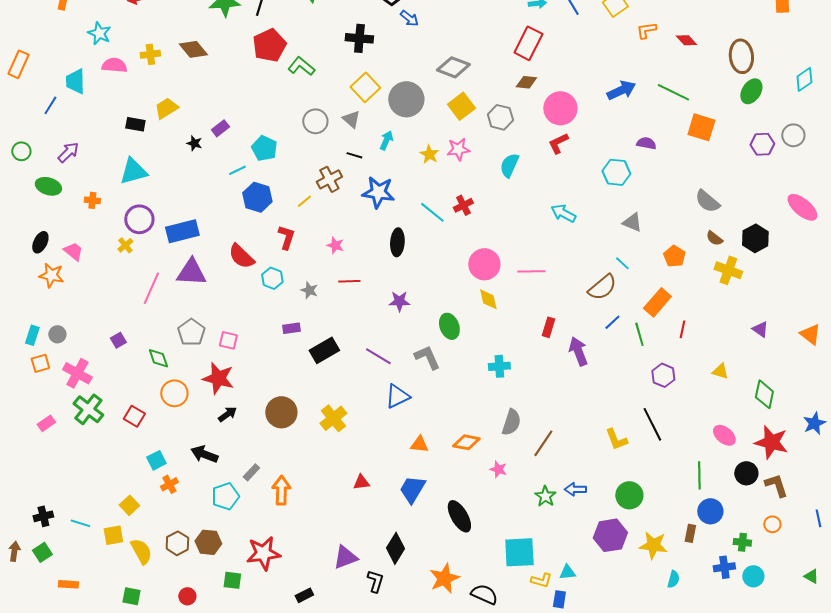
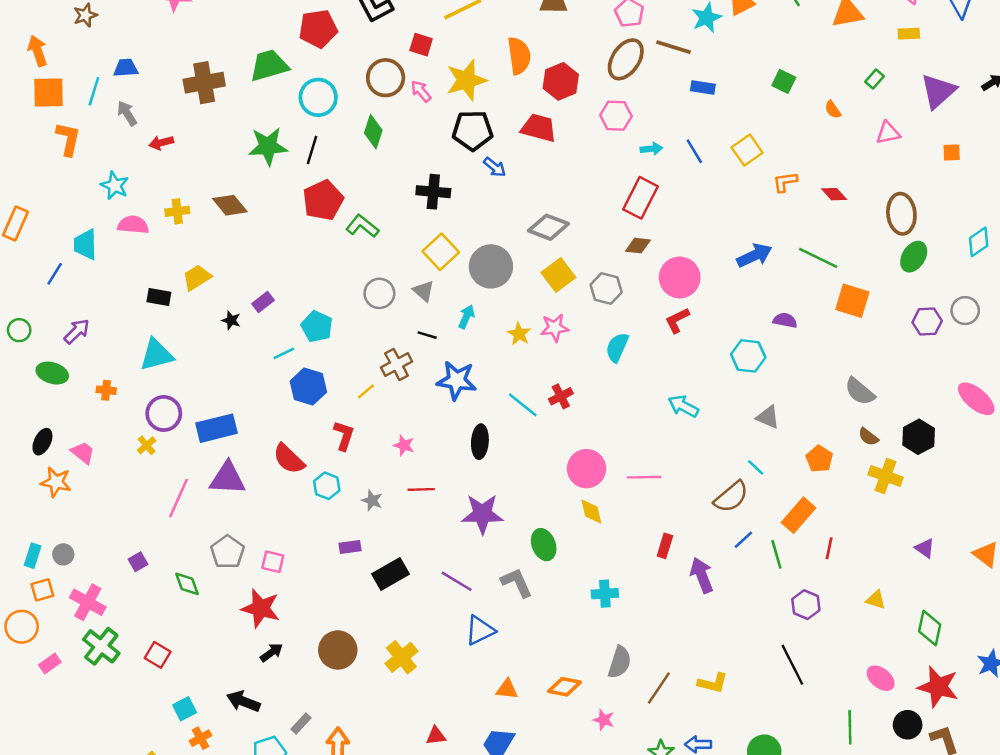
purple star: (399, 301) -> (482, 514), size x1.6
orange circle: (174, 393) -> (22, 627), moved
yellow L-shape: (616, 439) -> (713, 683), moved, turned -55

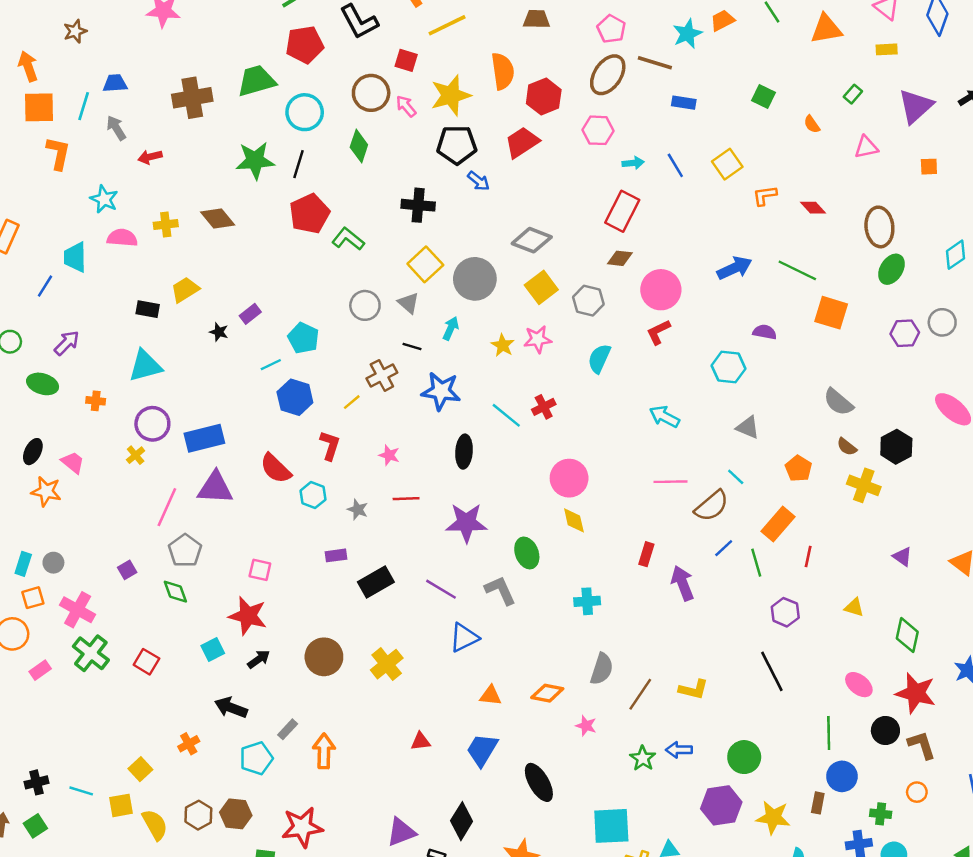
red trapezoid: (539, 128) -> (522, 142), turned -48
pink line: (644, 477) -> (671, 482), moved
gray pentagon: (227, 552) -> (185, 551), moved
cyan square: (185, 709) -> (213, 650), moved

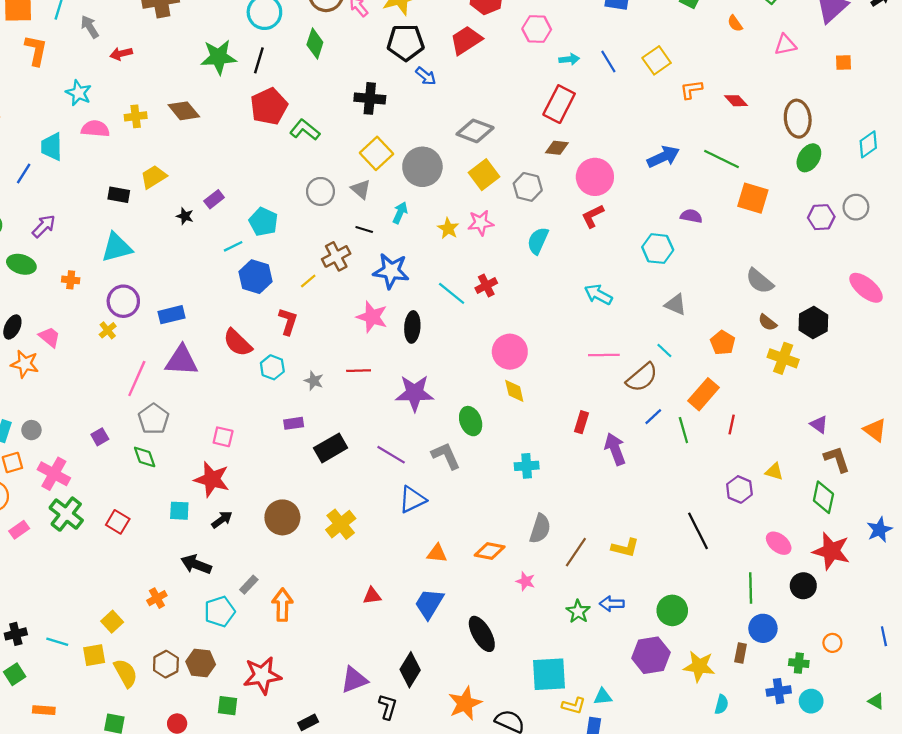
blue rectangle: (204, 438) -> (171, 315), size x0.7
pink star: (389, 455) -> (372, 317), moved, size x1.6
purple hexagon: (785, 612) -> (739, 489), moved
cyan square: (213, 650) -> (179, 511), turned 30
brown L-shape: (922, 745) -> (837, 459), moved

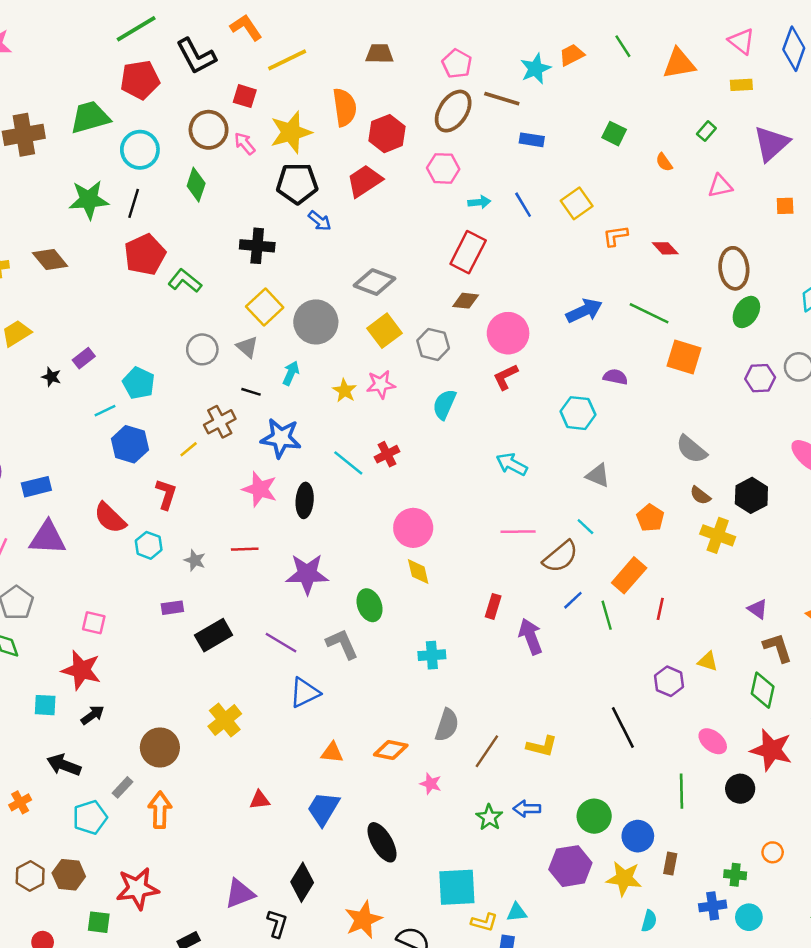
brown circle: (282, 517) -> (160, 747), moved
blue circle: (763, 628) -> (638, 836), moved

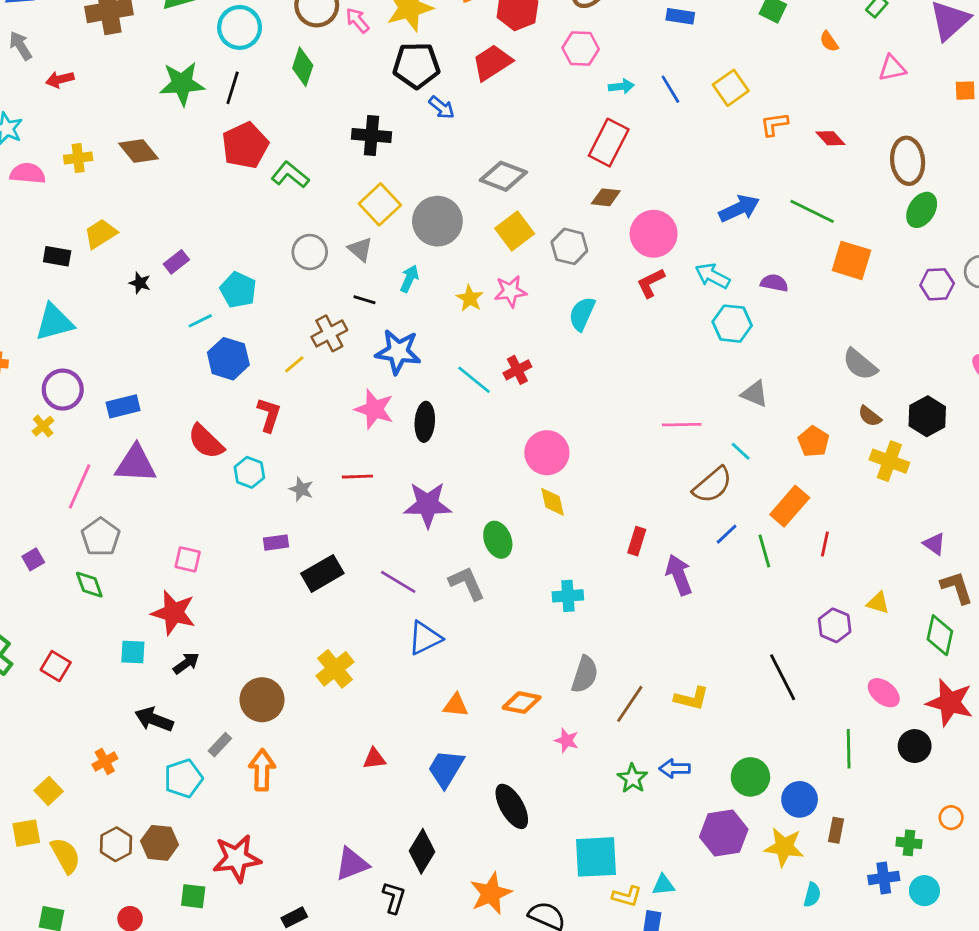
cyan arrow: (512, 464) -> (713, 276), moved
pink line: (518, 532) -> (682, 425), moved

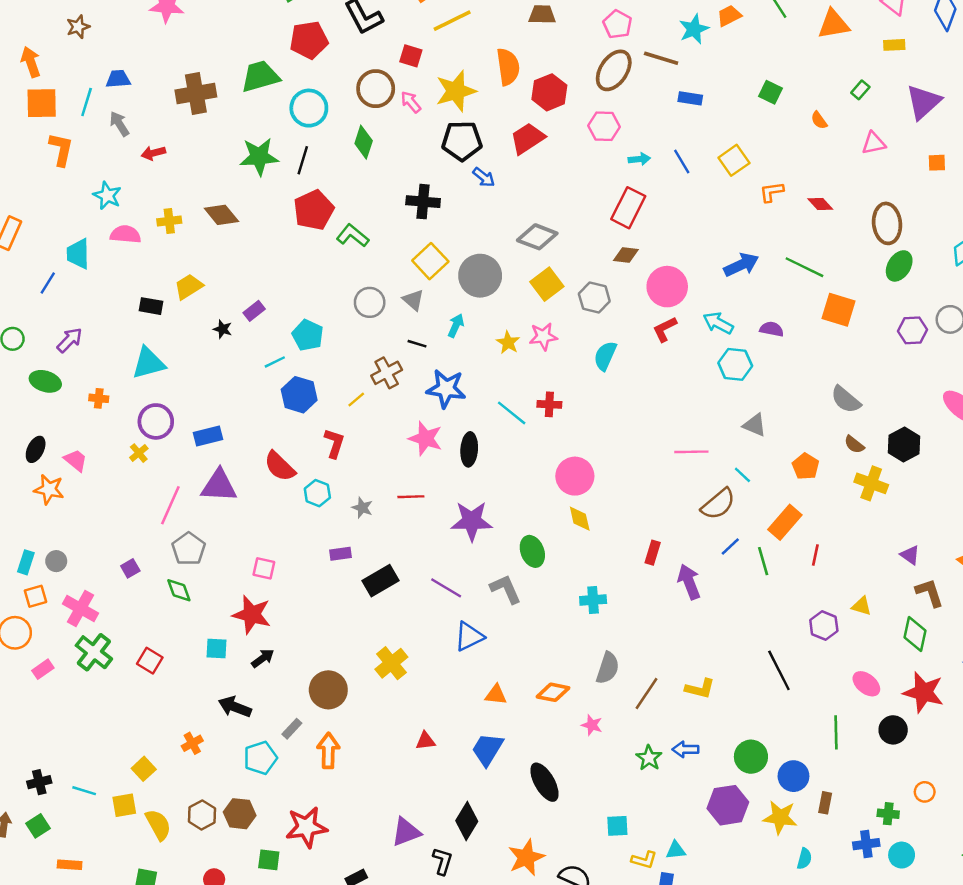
red cross: (517, 370) -> (549, 404), turned 30
cyan square: (596, 857) -> (617, 826), size x0.6

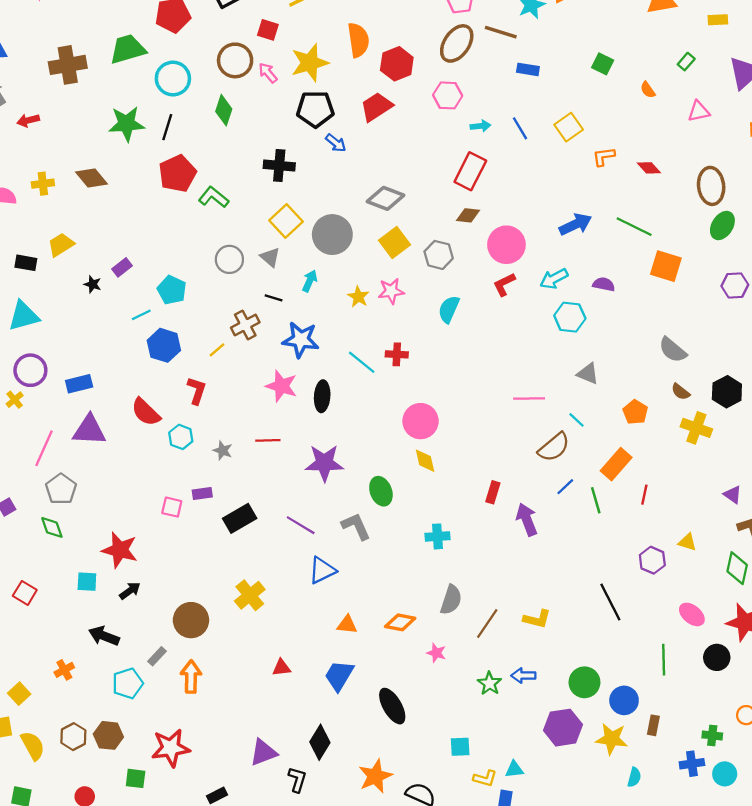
cyan arrow: (718, 323) -> (554, 279), turned -56
pink square: (264, 568) -> (172, 507), moved

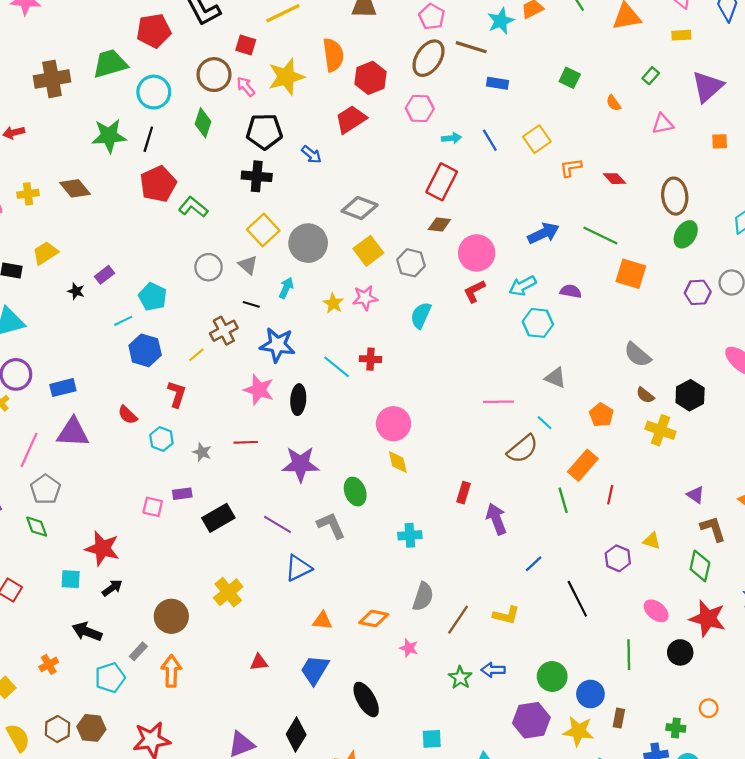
black pentagon: (315, 109) -> (264, 131), moved
red semicircle: (146, 412) -> (128, 415), size x0.7
blue line: (565, 487) -> (534, 564), moved

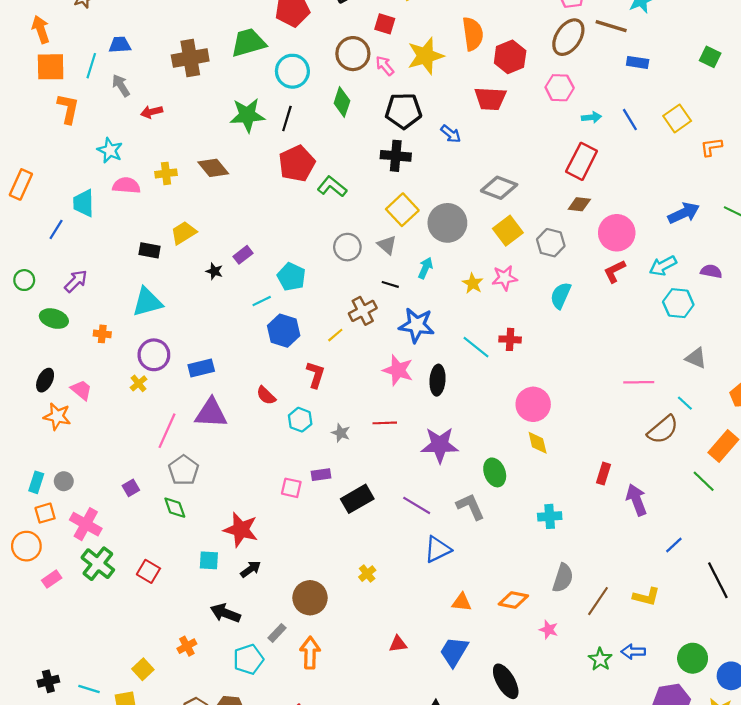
red trapezoid: (351, 119) -> (490, 99), turned -144
green line: (563, 500) -> (704, 481), turned -30
yellow cross: (228, 592) -> (367, 574), size x0.6

